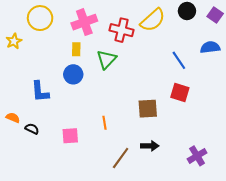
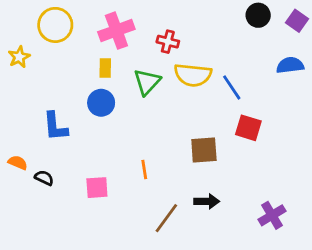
yellow semicircle: (153, 20) -> (193, 75), moved, turned 48
red cross: (122, 30) -> (168, 42), size x0.7
blue line: (179, 60) -> (232, 87), moved

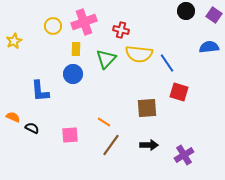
yellow circle: (55, 25) -> (53, 26), moved, size x0.7
orange line: (144, 169) -> (104, 122), turned -48
purple cross: (272, 215) -> (184, 155), moved
brown line: (166, 218) -> (111, 145), moved

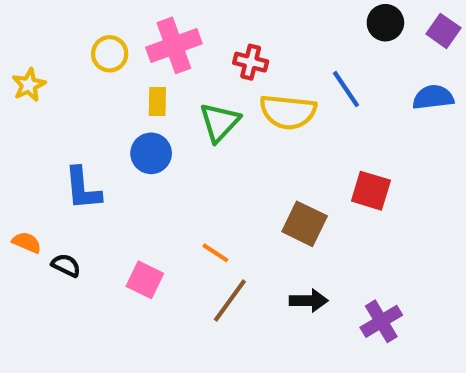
blue line: (167, 63) -> (346, 89), moved
brown square: (147, 108) -> (305, 224), turned 30
pink square: (70, 135) -> (145, 280), turned 30

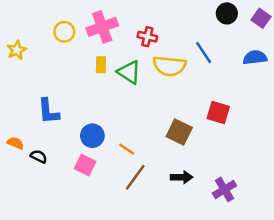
yellow rectangle: (157, 101) -> (101, 65), moved
green triangle: (220, 122) -> (129, 72), turned -40
blue circle: (151, 153) -> (92, 136), moved

